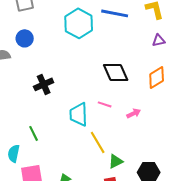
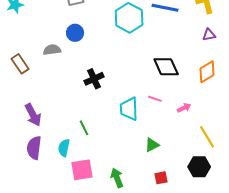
yellow line: (98, 142) -> (207, 137), moved
green triangle: (116, 161) -> (152, 145), moved

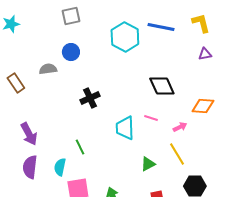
orange diamond: (207, 72) -> (203, 106), moved, turned 35
yellow line: (207, 137) -> (177, 154), moved

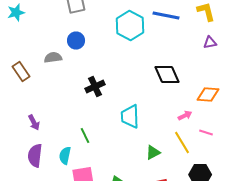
pink line: (151, 118) -> (206, 132), moved
purple arrow: (29, 134) -> (34, 122), size x0.7

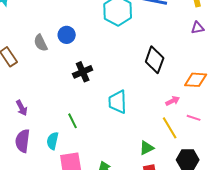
blue circle: (76, 40) -> (67, 35), moved
gray semicircle: (53, 58) -> (41, 43), turned -108
black diamond: (167, 74) -> (155, 60), turned 44
green triangle: (153, 152) -> (147, 148), moved

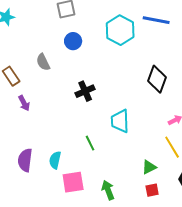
blue circle: (67, 35) -> (73, 41), moved
purple arrow: (22, 108) -> (24, 103), moved
green line: (73, 121) -> (90, 143), moved

